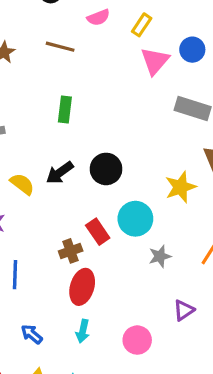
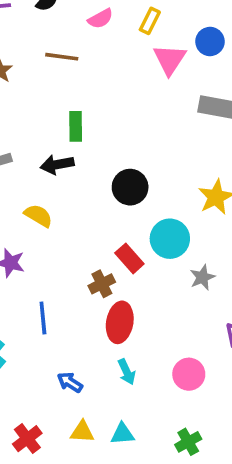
black arrow: (60, 173) -> (57, 165), moved, turned 32
cyan arrow: (83, 331) -> (127, 372), turned -30

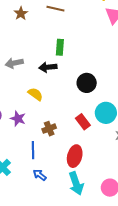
brown cross: (102, 284) -> (49, 129), moved
cyan arrow: (127, 372) -> (76, 183), size x1.6
blue arrow: (70, 382) -> (40, 175), moved

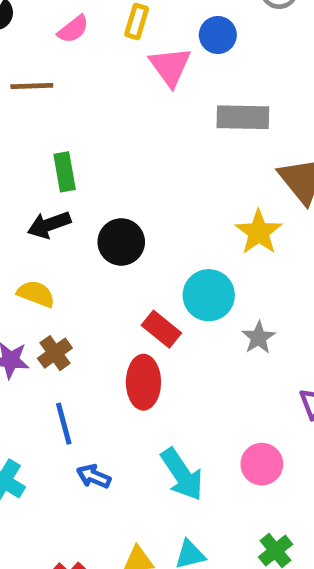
black circle: (87, 83) -> (121, 242), moved
brown cross: (49, 129) -> (55, 353), moved
red ellipse: (75, 156) -> (143, 382), moved

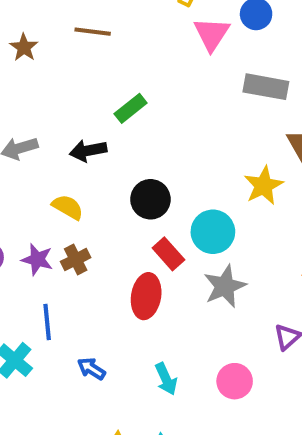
green rectangle: (65, 172) -> (131, 108), moved, turned 52
black circle: (121, 242) -> (150, 199), moved
gray star: (259, 338) -> (225, 286), moved, size x1.5
blue line: (64, 424) -> (47, 322), moved
cyan arrow: (182, 474) -> (166, 379), size x0.7

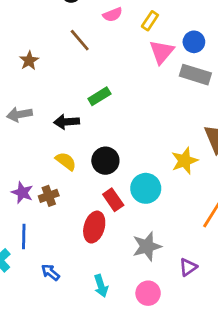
brown line: (93, 32) -> (80, 40), turned 35
brown star: (24, 47) -> (29, 61), moved
gray rectangle: (266, 87) -> (195, 75), moved
yellow semicircle: (68, 207) -> (66, 161), moved
gray star: (225, 286) -> (147, 246), moved

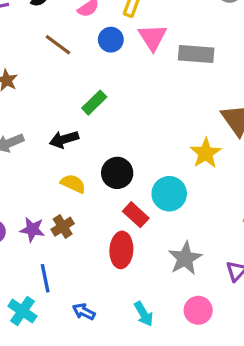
blue circle: (194, 42) -> (111, 40), moved

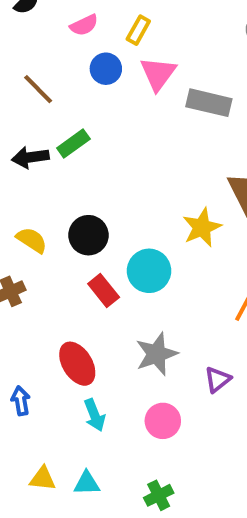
brown line: (58, 45) -> (38, 89), moved
black arrow: (64, 139) -> (30, 157), moved
red ellipse: (121, 250) -> (77, 364), moved, turned -44
blue arrow: (84, 312) -> (21, 401), turned 45

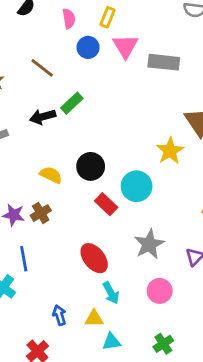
pink semicircle: (84, 25) -> (69, 19), turned -66
blue arrow: (21, 401) -> (59, 315), moved
yellow triangle: (43, 479) -> (94, 318), moved

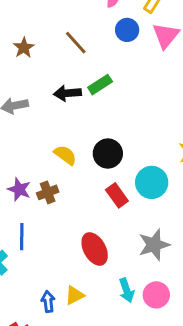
cyan arrow: (111, 293) -> (127, 290), moved
yellow triangle: (94, 318) -> (75, 295), moved, turned -36

